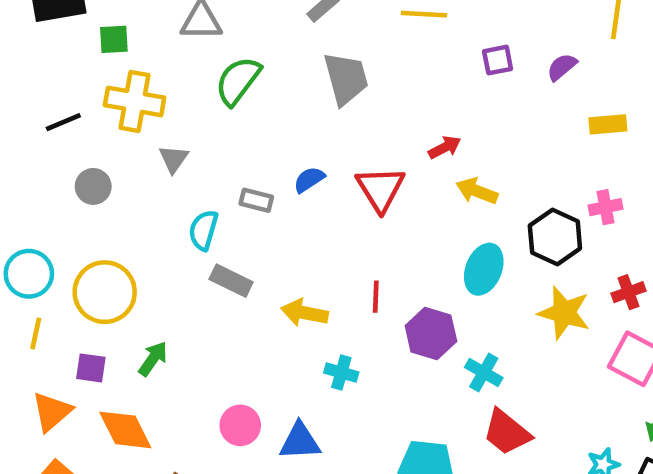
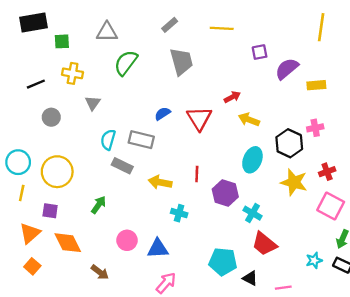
purple semicircle: (562, 67) -> (287, 69), moved, size x1.5
yellow cross: (135, 101) -> (73, 73), size x0.7
gray rectangle: (256, 200) -> (141, 140), moved, size x1.5
green arrow: (153, 359) -> (99, 205), moved

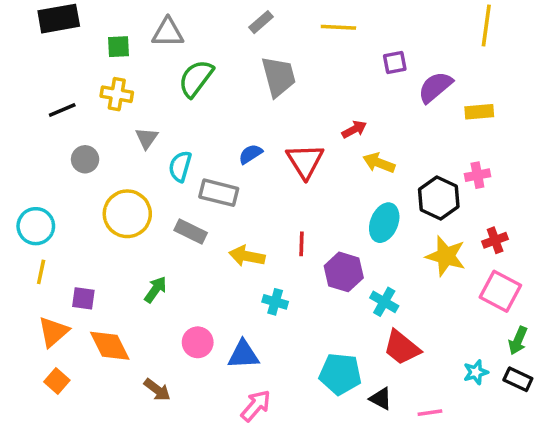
green square: (62, 41) -> (118, 47), moved
cyan semicircle: (108, 140) -> (180, 166), moved
yellow circle: (57, 172) -> (127, 214), moved

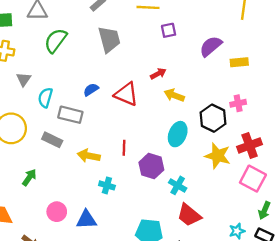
purple square: (395, 63) -> (169, 30), moved
red triangle: (305, 161) -> (126, 94), turned -35
red cross: (495, 240) -> (250, 145), size x1.5

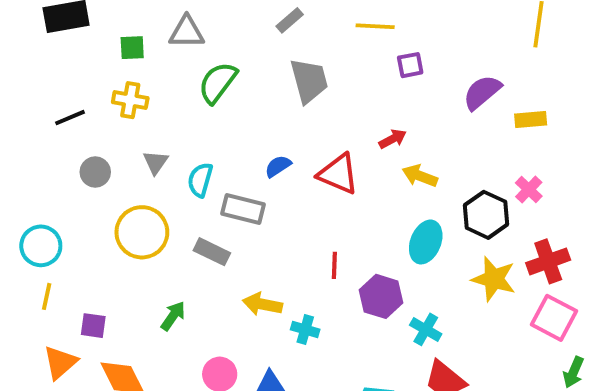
gray triangle: (24, 79) -> (156, 162), moved
pink cross: (238, 103) -> (529, 190), turned -35
yellow arrow: (89, 156) -> (262, 304), moved

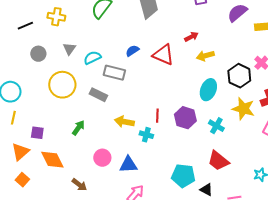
yellow arrow: (420, 176) -> (205, 56), turned -36
cyan semicircle: (200, 180) -> (92, 58), turned 48
red line: (334, 265) -> (157, 116), moved
cyan cross: (426, 329) -> (216, 126), moved

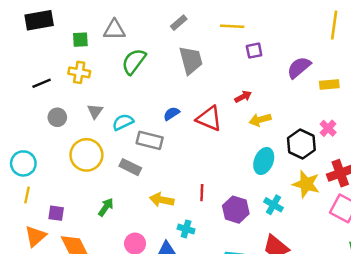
purple hexagon: (185, 118) -> (236, 210), moved
cyan cross: (146, 135) -> (186, 229), moved

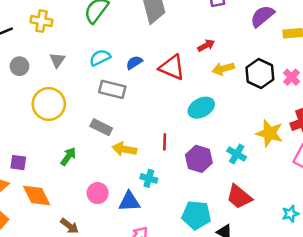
cyan semicircle: (123, 122) -> (100, 58), moved
black hexagon: (301, 144) -> (260, 73), moved
cyan ellipse: (264, 161) -> (201, 108), moved, turned 40
gray rectangle: (130, 167) -> (101, 127), moved

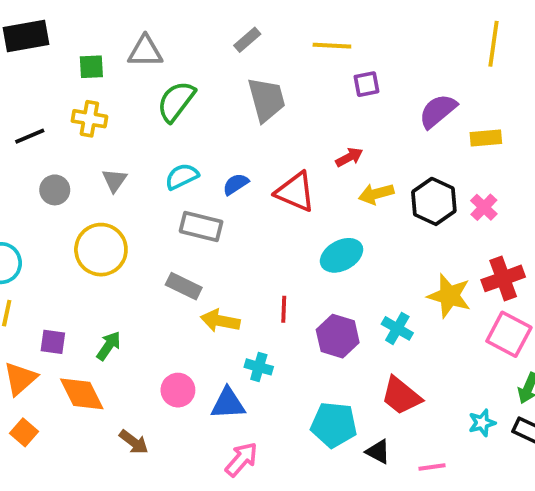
green arrow: (68, 156) -> (109, 346), moved

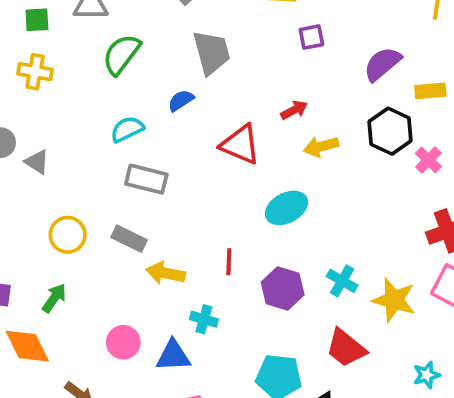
gray triangle: (114, 180) -> (37, 162), moved, turned -32
blue semicircle: (236, 184) -> (181, 100), moved
black hexagon: (434, 201) -> (390, 131), moved
yellow circle: (101, 250) -> (68, 235), moved, size x0.7
yellow star: (449, 296) -> (394, 300), moved

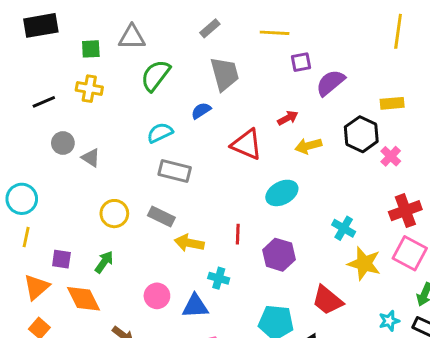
purple semicircle: (382, 64) -> (330, 83), moved
cyan cross: (342, 281) -> (344, 228), moved

